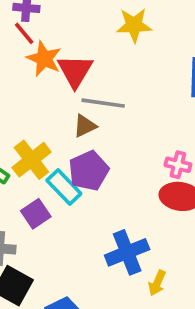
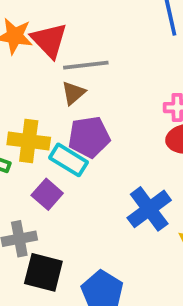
yellow cross: (31, 160) -> (29, 141), turned -30
purple pentagon: (89, 171) -> (89, 137), turned 30

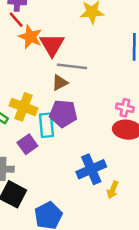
cyan rectangle: (69, 160) -> (46, 125), turned 40

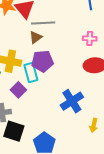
pink cross: (125, 108) -> (90, 38), moved
yellow arrow: (113, 190) -> (94, 125), moved

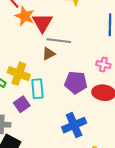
purple pentagon: (42, 61) -> (76, 83), moved

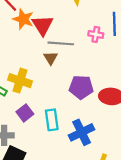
brown triangle: (49, 54) -> (51, 58), turned -32
pink cross: (103, 65) -> (96, 34), moved
cyan rectangle: (37, 89) -> (52, 120), moved

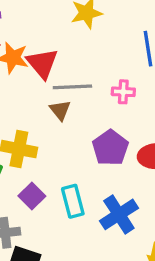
pink cross: (96, 34) -> (123, 92), moved
purple pentagon: (81, 87) -> (110, 148), turned -30

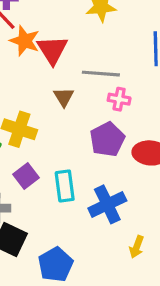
gray line: (72, 87) -> (101, 74), moved
pink cross: (123, 92) -> (119, 99), moved

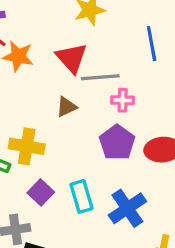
red triangle: (52, 50) -> (72, 58), moved
brown triangle: (64, 97) -> (66, 107), turned 45

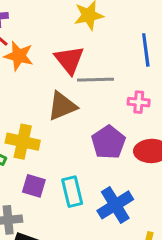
pink cross: (123, 100) -> (139, 102), moved
brown triangle: (66, 107) -> (62, 106), size x1.5
purple square: (41, 192) -> (34, 186), turned -30

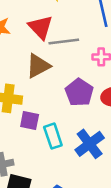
purple square: (34, 186) -> (30, 121), moved

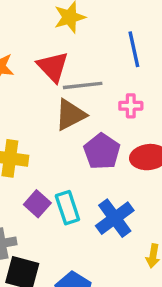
brown triangle: (38, 66) -> (70, 115), moved
purple square: (30, 121) -> (37, 204), moved, turned 30

